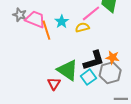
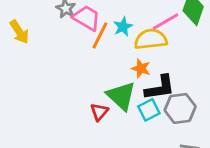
yellow semicircle: (82, 27) -> (151, 39), size x1.6
orange line: (46, 30) -> (100, 35), turned 36
orange star: (113, 57) -> (141, 68), moved

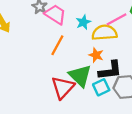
orange line: (100, 35) -> (57, 45), moved
red triangle: (99, 112) -> (63, 87), size x1.6

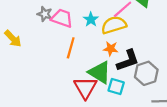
cyan square: (101, 87) -> (116, 87), moved, turned -35

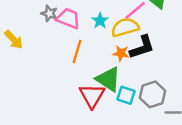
black L-shape: (128, 61) -> (142, 47), moved
gray hexagon: (146, 73) -> (153, 94), moved

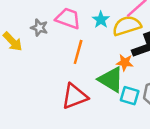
gray star: (49, 13) -> (39, 28), moved
orange star: (121, 53) -> (125, 62), moved
red triangle: (92, 96) -> (75, 96), moved, turned 40

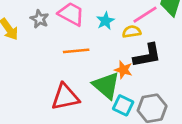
yellow semicircle: (127, 26) -> (132, 32), size x0.6
orange line: (78, 52) -> (76, 51), turned 60

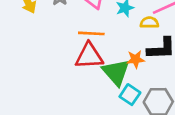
orange star: (123, 70) -> (136, 59), turned -30
red triangle: (65, 97) -> (89, 56), moved

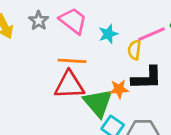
yellow semicircle: (149, 23) -> (134, 50), turned -84

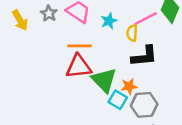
orange star: (119, 89) -> (129, 86), moved

